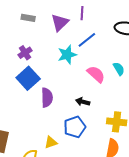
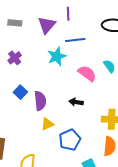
blue line: (87, 40) -> (75, 40), turned 36
blue square: (28, 78) -> (20, 92), moved, size x0.6
blue pentagon: (75, 127) -> (70, 140), moved
yellow triangle: (51, 142) -> (47, 124), moved

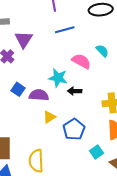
purple triangle: (47, 25) -> (24, 39), moved
cyan star: (57, 56) -> (58, 78), moved, turned -30
purple semicircle: (40, 101) -> (39, 95), turned -72

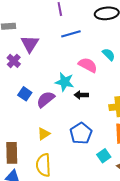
purple semicircle: (39, 95) -> (46, 99), turned -42
yellow triangle: (49, 117) -> (44, 134), moved

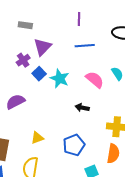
cyan star: (65, 82) -> (60, 78), moved
blue square: (25, 94) -> (39, 74), moved
purple semicircle: (46, 99) -> (15, 102), moved

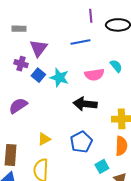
purple line: (79, 19) -> (91, 16), moved
purple cross: (23, 60) -> (21, 64), turned -32
pink semicircle: (95, 80) -> (94, 75), turned 138
black arrow: (82, 108) -> (85, 104), size x1.6

